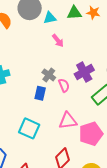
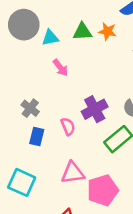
gray cross: (49, 75) -> (30, 108), moved

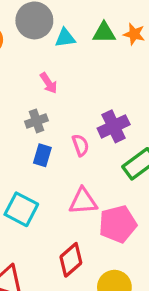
pink arrow: (60, 68) -> (49, 83), moved
gray cross: (30, 108) -> (36, 121), turned 30

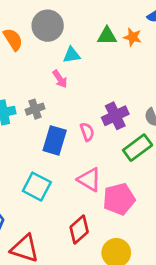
cyan triangle: (65, 38) -> (72, 55), moved
gray cross: (36, 121) -> (35, 109), moved
blue rectangle: (42, 155) -> (55, 140), size x1.5
pink triangle: (83, 201) -> (89, 180), turned 35

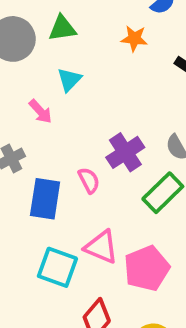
green triangle: (107, 36) -> (62, 28), moved
cyan triangle: (72, 55) -> (69, 80), moved, turned -30
cyan square: (37, 187) -> (57, 267), moved

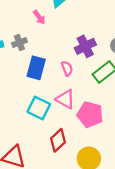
pink semicircle: (89, 180) -> (67, 68), moved
pink pentagon: (147, 268) -> (90, 114), turned 30

